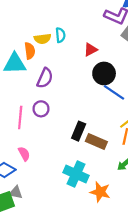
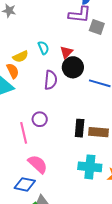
cyan semicircle: (60, 35) -> (43, 48), moved
black circle: (104, 73) -> (73, 67), moved
purple semicircle: (45, 78) -> (51, 80), moved
pink semicircle: (24, 154) -> (38, 164), size x1.5

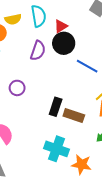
cyan semicircle: (43, 48) -> (38, 16), size x1.5

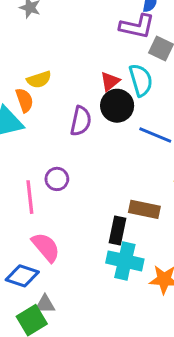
cyan semicircle: (38, 16) -> (141, 80), moved
black rectangle: (56, 107) -> (117, 230), moved

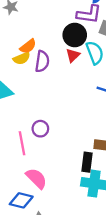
orange semicircle: (24, 100) -> (28, 46), moved, turned 77
black circle: (117, 106) -> (75, 35), moved
purple semicircle: (81, 121) -> (42, 61), moved

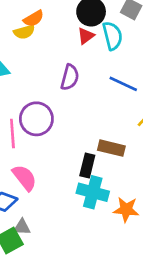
purple semicircle: (42, 61) -> (70, 77), moved
purple circle: (40, 129) -> (36, 119), size x1.6

